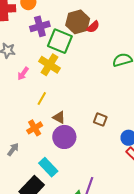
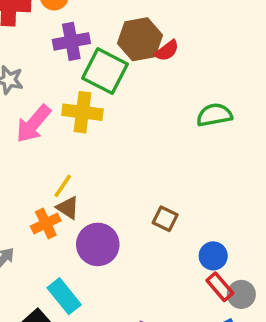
yellow cross: (50, 65) -> (82, 112), turned -30
pink arrow: (23, 74) -> (33, 124), size x1.6
yellow line: (42, 98) -> (63, 186), moved
brown triangle: (59, 117) -> (68, 208), moved

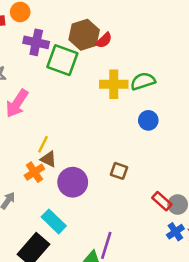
purple cross: (71, 41) -> (36, 42), turned 30
yellow cross: (82, 112) -> (114, 84), moved
brown square: (165, 219) -> (119, 171), moved
blue circle: (213, 256) -> (148, 120), moved

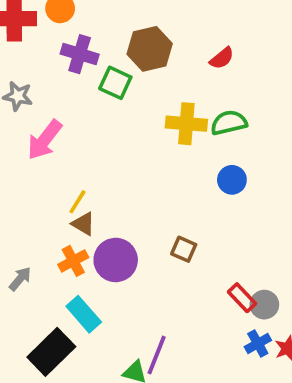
red semicircle: (104, 40) -> (222, 58), moved
green square: (62, 60) -> (115, 83), size x0.7
orange cross: (34, 172) -> (73, 261), moved

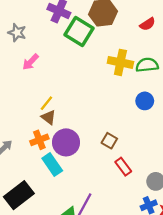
green square: (115, 83) -> (79, 32), size x1.4
pink arrow: (45, 140) -> (31, 62), size x0.7
red rectangle: (242, 298) -> (123, 167), moved
cyan rectangle: (84, 314) -> (52, 164), moved

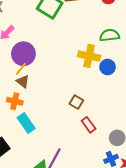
yellow cross: (120, 62) -> (89, 56), moved
orange cross: (39, 140) -> (15, 101), turned 35
purple circle: (66, 142) -> (23, 54), moved

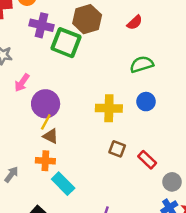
yellow cross: (89, 56) -> (109, 108), moved
red rectangle: (89, 125) -> (147, 160), moved

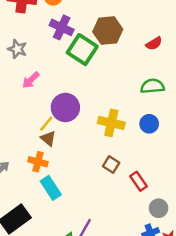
purple circle: (46, 104) -> (65, 107), moved

